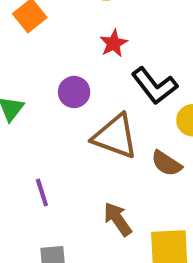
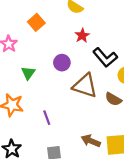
brown arrow: (118, 219) -> (91, 141), moved, turned -30

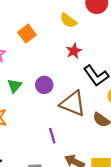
purple circle: (62, 63) -> (44, 85), moved
purple line: (47, 118) -> (52, 136), moved

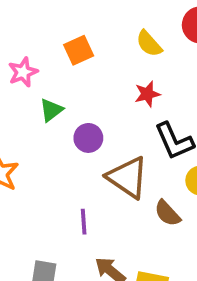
green triangle: (15, 86) -> (51, 110), moved

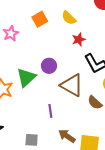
yellow semicircle: (149, 44) -> (69, 18), moved
green triangle: (51, 110) -> (26, 77), moved, size x1.5

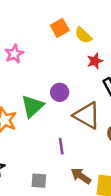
orange square: (40, 19) -> (60, 28), moved

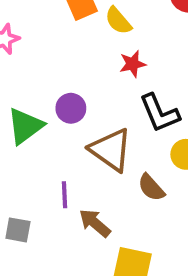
brown arrow: (81, 176) -> (95, 223), moved
gray square: (39, 181) -> (18, 230), moved

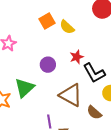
red star: (133, 64) -> (77, 57), moved
purple circle: (71, 108) -> (48, 65), moved

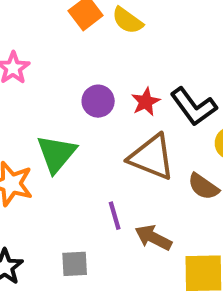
red star: (77, 57) -> (146, 102), moved

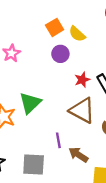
purple circle: (98, 101) -> (60, 54), moved
gray square: (75, 264) -> (34, 164), size x1.5

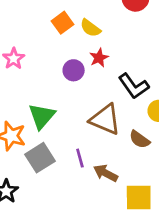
purple circle: (60, 54) -> (74, 70), moved
red star: (82, 80) -> (99, 58), moved
gray square: (34, 164) -> (40, 158), moved, turned -30

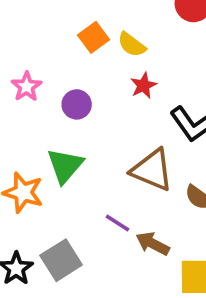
purple circle: (74, 70) -> (77, 104), moved
gray square: (40, 158) -> (61, 260), moved
purple line: (80, 158) -> (117, 223), turned -42

